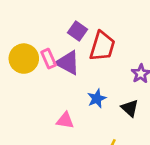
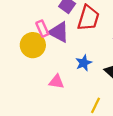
yellow circle: (24, 59) -> (33, 45), moved

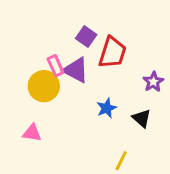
pink triangle: (56, 82) -> (32, 133), moved

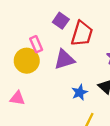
purple triangle: (76, 70) -> (64, 59), moved, turned -45
blue star: (107, 108) -> (80, 92), moved

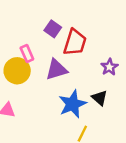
blue star: (80, 92) -> (72, 104), size x1.6

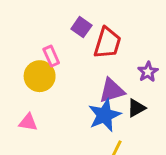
purple triangle: (56, 70) -> (112, 91), moved
black triangle: (100, 98) -> (136, 108), turned 49

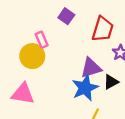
red trapezoid: (107, 43) -> (103, 29), moved
pink triangle: (28, 122) -> (23, 94), size x1.5

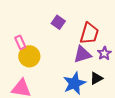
pink rectangle: (42, 40) -> (20, 42), moved
purple triangle: (91, 68) -> (82, 54), moved

